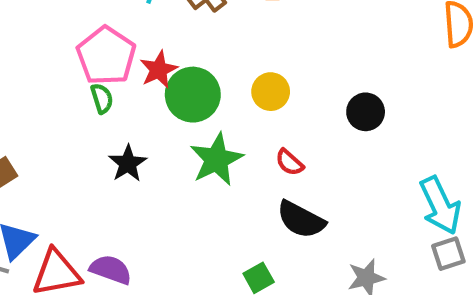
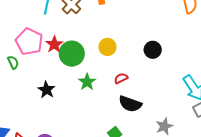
green semicircle: (102, 98) -> (13, 62), moved
green star: (216, 159) -> (87, 82), size x0.7
red semicircle: (289, 162) -> (121, 78), turned 120

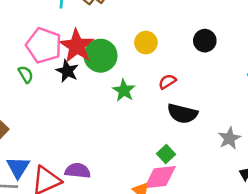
red star: (54, 44) -> (77, 46), size x1.5
black star: (46, 90) -> (67, 71), moved

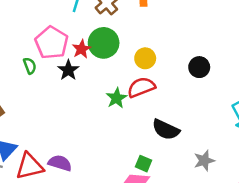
red star: (77, 46) -> (81, 49), size x0.6
green circle: (100, 56) -> (104, 43), moved
red semicircle: (167, 82) -> (141, 87), moved, size x1.6
green square: (166, 154) -> (143, 164), turned -35

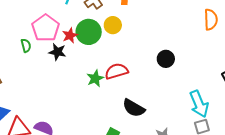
yellow circle: (145, 58) -> (113, 25), moved
black star: (68, 70) -> (57, 52), turned -30

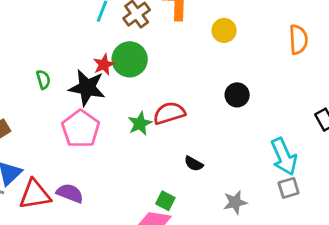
yellow circle: (113, 25) -> (224, 30), moved
pink pentagon: (46, 28) -> (81, 129), moved
black star: (57, 52) -> (87, 88), size x1.5
black semicircle: (134, 108) -> (194, 164), size x0.6

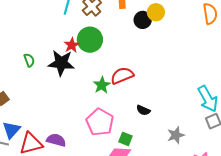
black circle: (237, 95) -> (143, 20), moved
pink pentagon: (81, 129) -> (100, 122), moved

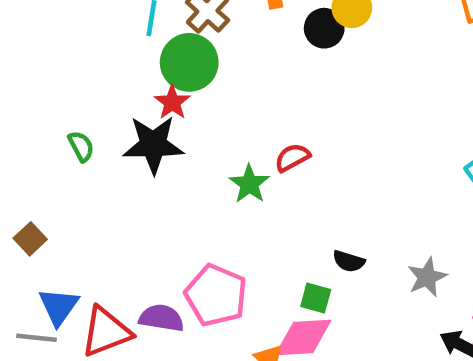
green circle: (90, 40) -> (189, 62), moved
red semicircle: (122, 76) -> (292, 158), size x0.7
black semicircle: (143, 110) -> (349, 261), moved
pink pentagon: (100, 122) -> (216, 295), moved

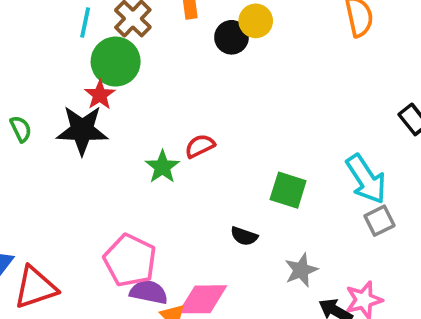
gray star: (427, 277) -> (301, 270), moved
green square: (316, 298) -> (288, 190), moved, size x1.4
purple semicircle: (161, 318) -> (149, 292), moved

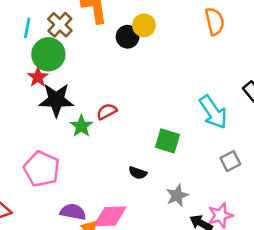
black star: (82, 130) -> (56, 100), moved
cyan arrow: (366, 179) -> (213, 112), moved
pink pentagon: (130, 260) -> (42, 169), moved

